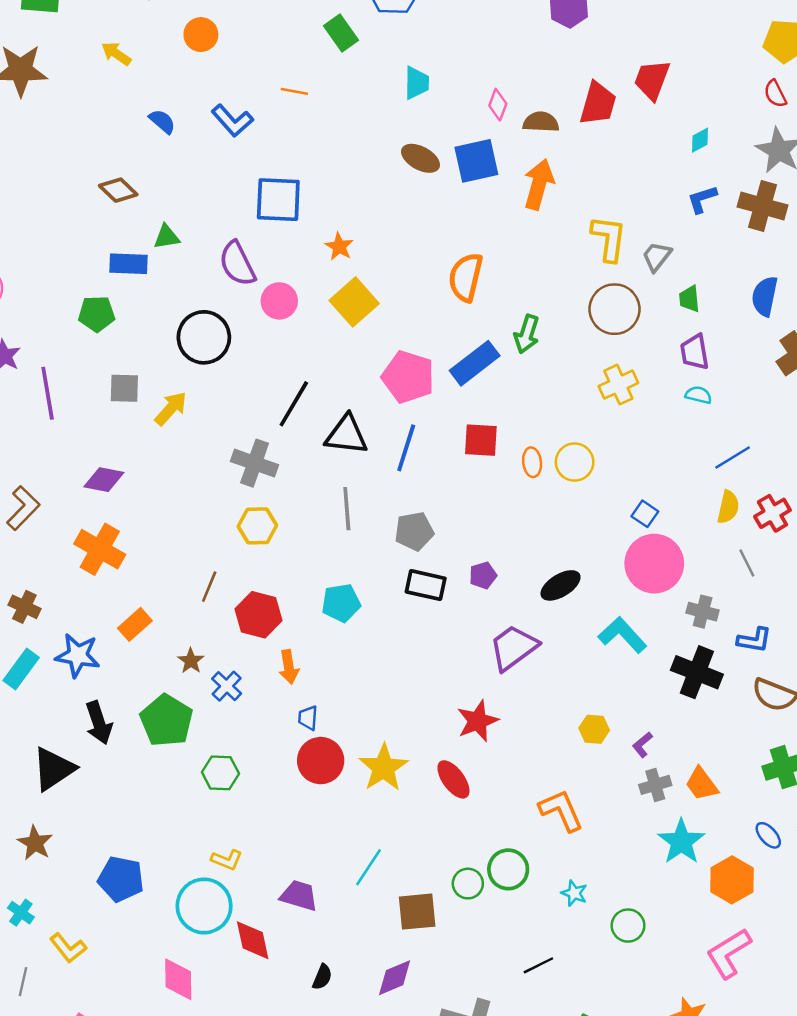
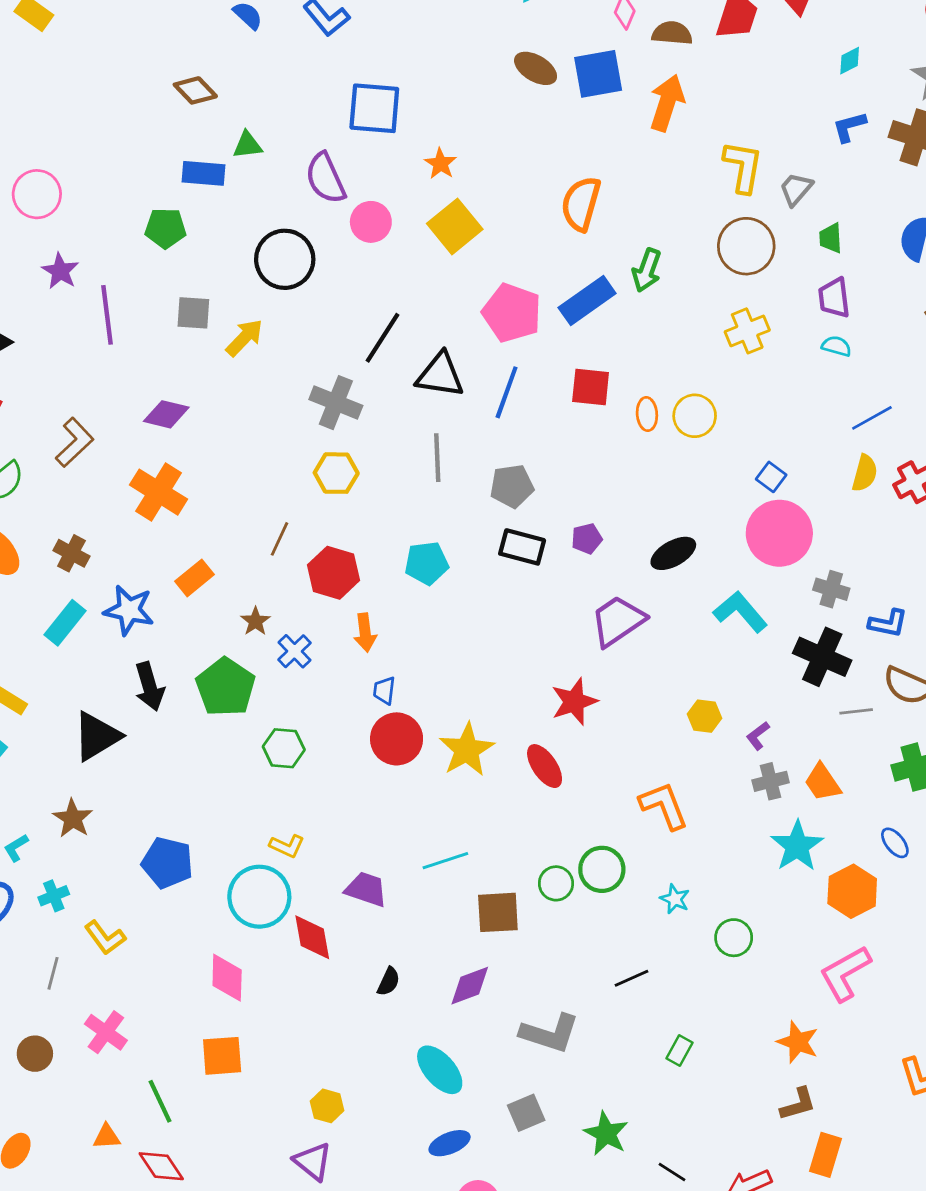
gray line: (747, 563) -> (856, 711), moved, turned -72
cyan line: (368, 867) -> (445, 861), turned 36
cyan cross: (21, 913) -> (54, 896), turned 30

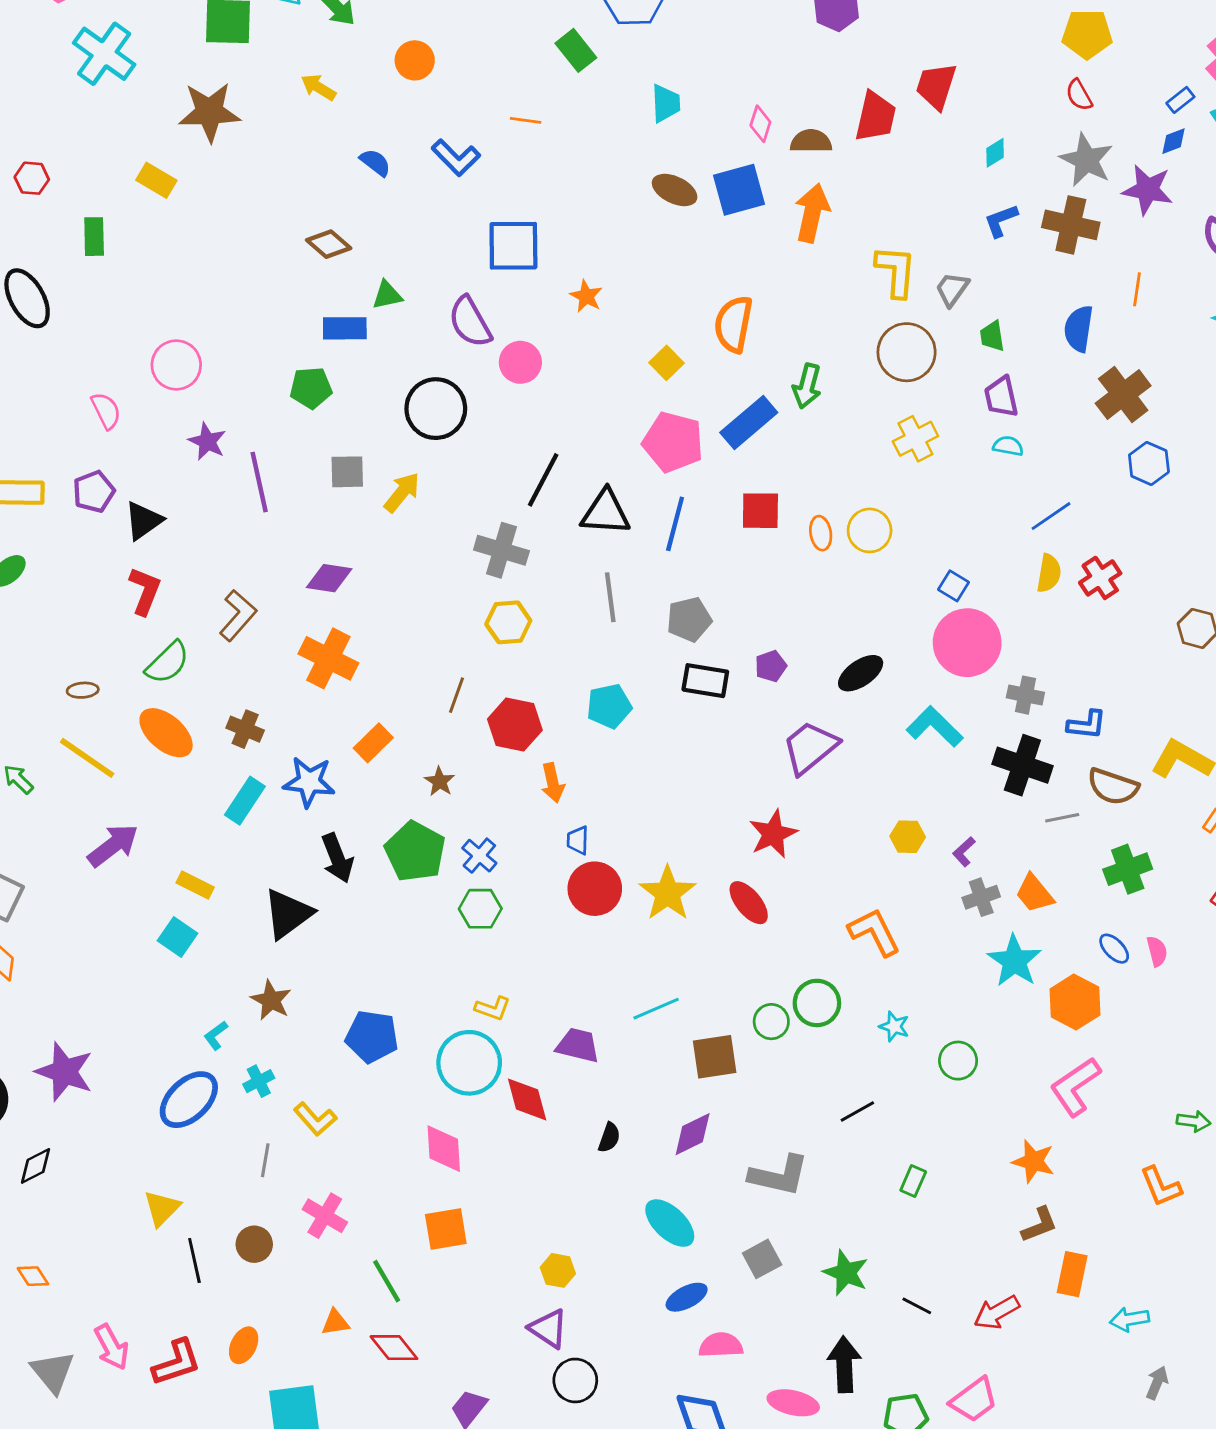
yellow square: (455, 226) -> (667, 363), moved, size x0.6
blue cross: (295, 651) -> (479, 856), moved

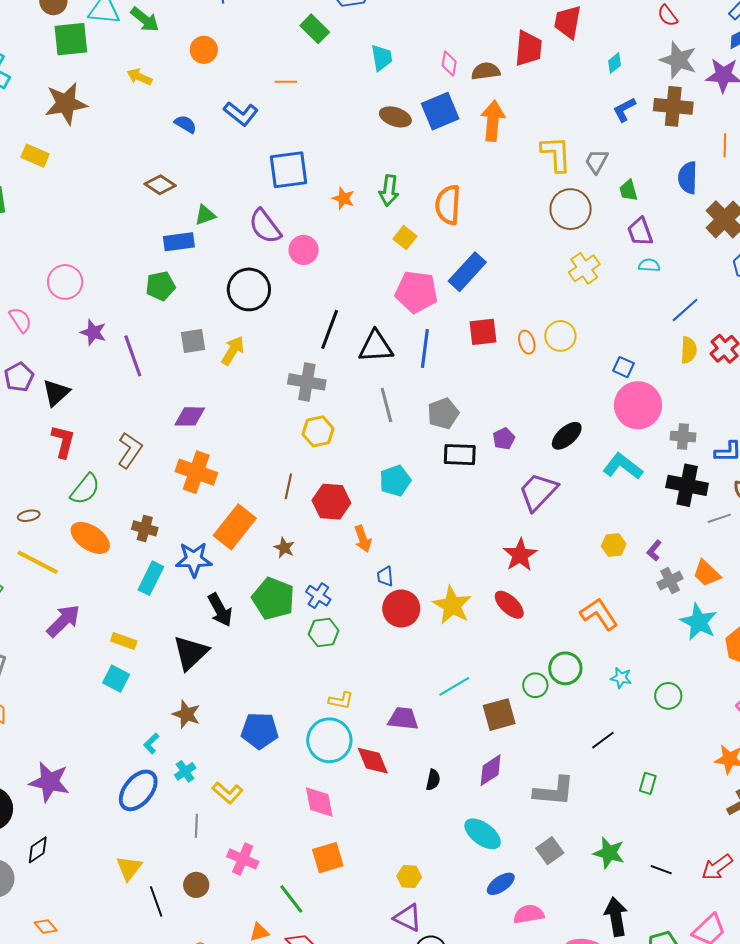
green arrow: (807, 386) -> (389, 190), moved
orange rectangle: (373, 743) -> (235, 527), size x1.6

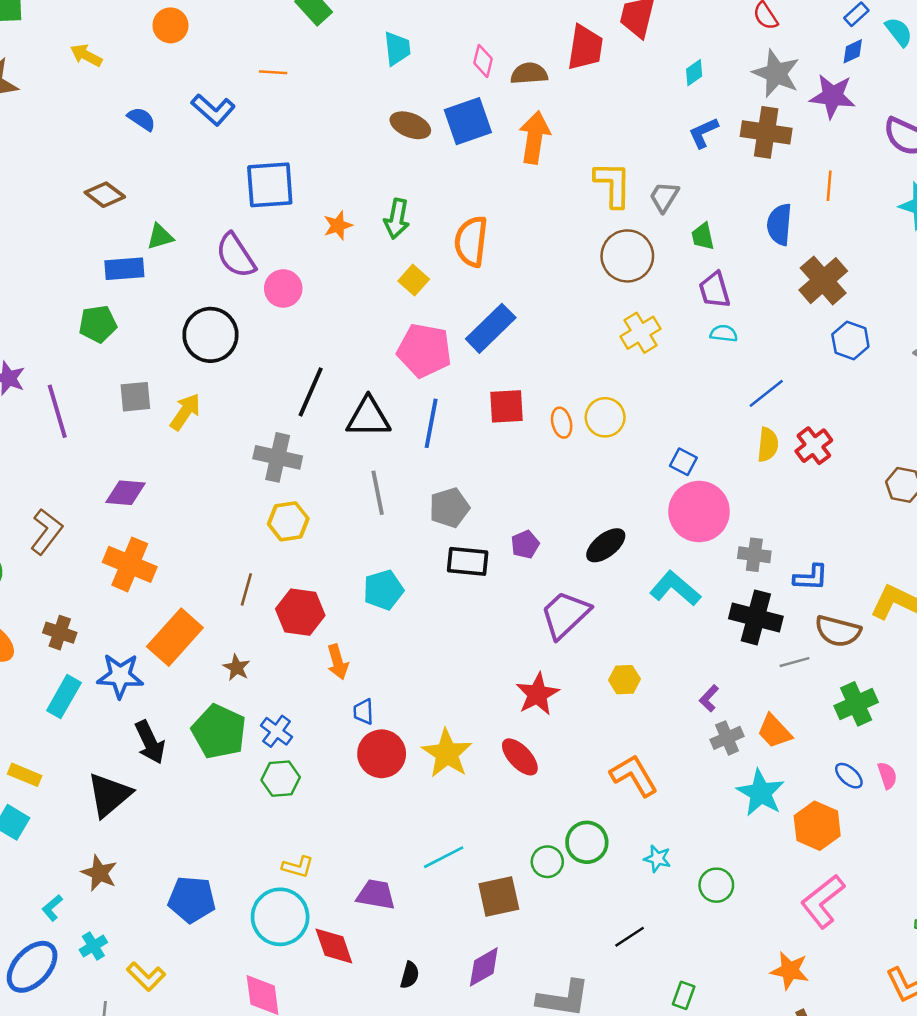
orange star: (343, 198) -> (338, 225), turned 30
yellow hexagon: (614, 545) -> (624, 680), moved

